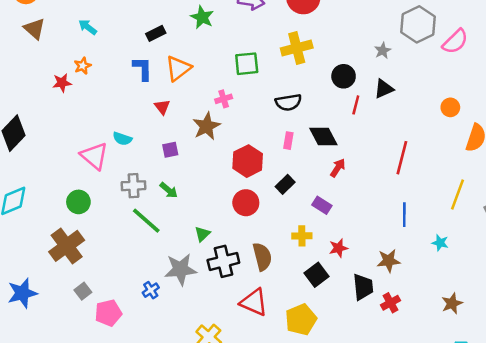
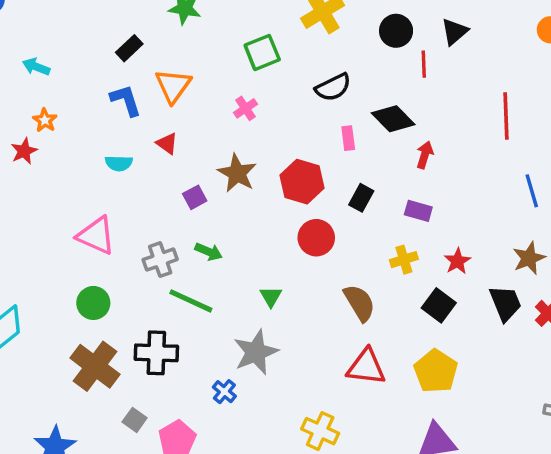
brown star: (207, 126) -> (237, 173), moved
cyan semicircle: (122, 139) -> (119, 163), moved
black cross: (223, 261) -> (156, 353), moved, turned 32

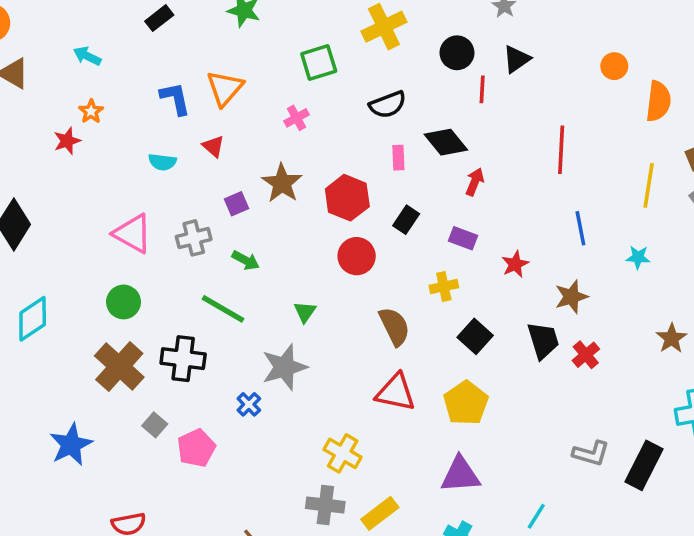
black rectangle: (129, 48) -> (159, 18), moved
gray cross: (160, 260) -> (194, 238), moved
red star: (457, 261) -> (515, 264), moved

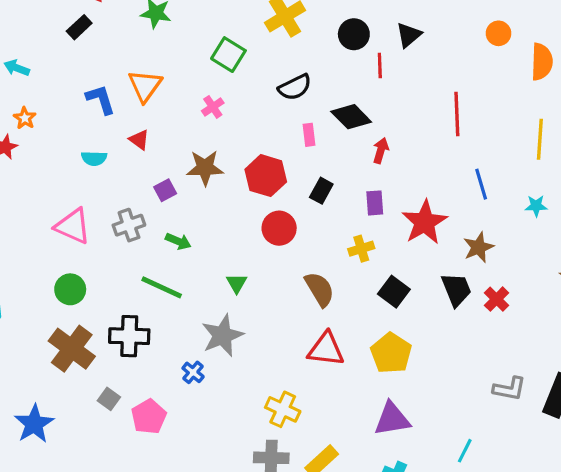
green square: (319, 62) -> (228, 55), turned -36
brown star: (282, 183) -> (205, 168), turned -30
purple rectangle: (463, 238) -> (375, 203), turned 70
red star: (515, 264) -> (425, 222), size x1.8

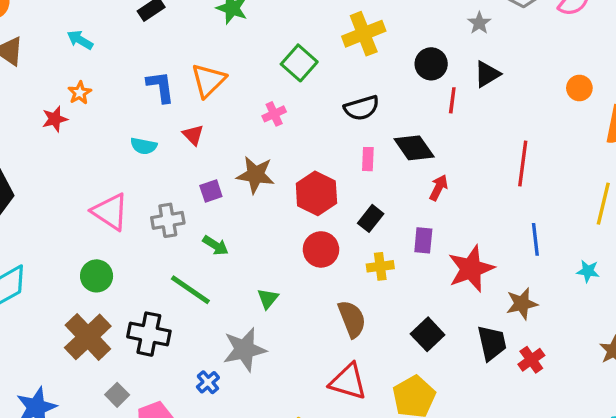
yellow cross: (361, 249) -> (380, 266), moved

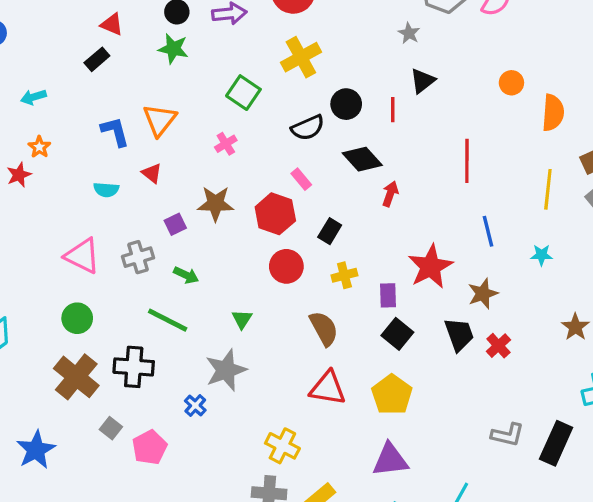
cyan arrow: (80, 40) -> (33, 97), turned -40
black circle: (431, 64) -> (346, 104), moved
pink rectangle: (368, 159) -> (301, 179), moved, turned -35
purple rectangle: (423, 240) -> (388, 295), moved

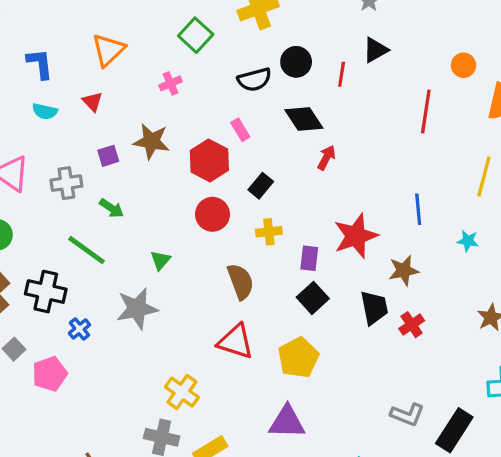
blue L-shape: (115, 132) -> (40, 64), moved
red line: (467, 161) -> (426, 112), moved
blue cross: (195, 406) -> (79, 329), moved

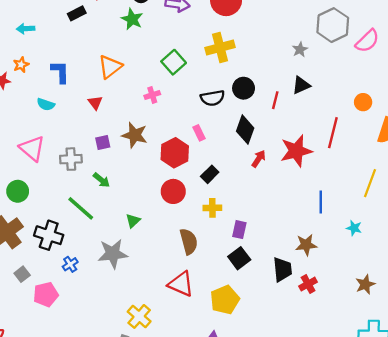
cyan semicircle: (45, 111) -> (46, 104), moved
black diamond: (304, 119) -> (245, 130), turned 48
red star: (356, 236) -> (296, 151), moved

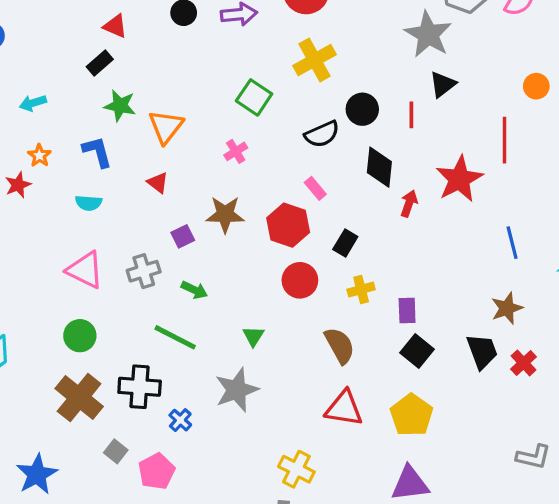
green star: (132, 19) -> (120, 106), moved
gray star: (300, 50) -> (428, 34), size x2.0

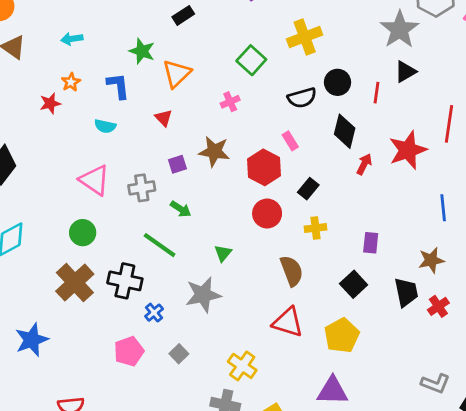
black rectangle: (100, 63) -> (183, 15), moved
purple rectangle: (407, 311) -> (371, 243), moved
gray square: (116, 451) -> (179, 354), moved

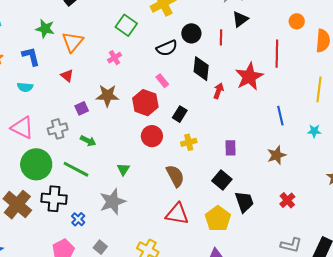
green circle: (83, 233) -> (36, 164), moved, size x1.6
black trapezoid: (406, 292) -> (244, 202), moved
red cross: (438, 306) -> (287, 200), moved

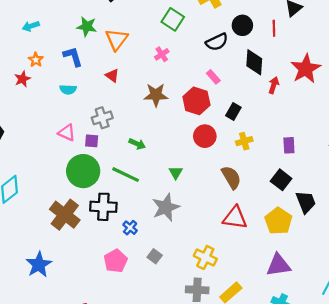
purple square: (82, 108) -> (92, 141), moved, turned 32
pink triangle: (22, 128) -> (67, 133), size x0.7
gray cross: (58, 129) -> (102, 118), moved

